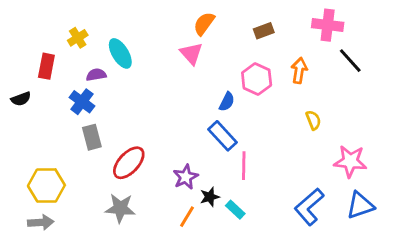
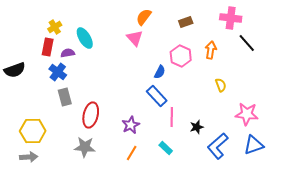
red rectangle: (46, 66) -> (48, 47), moved
black semicircle: (21, 99) -> (15, 70), size x1.5
red ellipse: (129, 163) -> (91, 115), turned -30
black star: (210, 197) -> (197, 127), moved

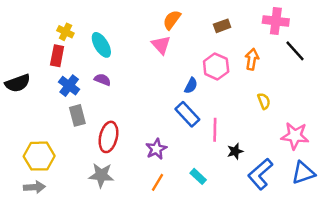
yellow cross: (55, 27) -> (65, 32), turned -32
purple semicircle: (68, 53) -> (103, 80), moved, turned 32
pink line: (172, 117) -> (215, 130), moved

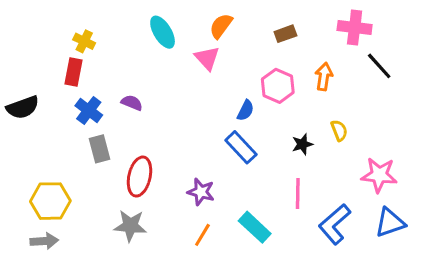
cyan ellipse: (101, 45) -> (163, 32), moved
pink line: (215, 130) -> (298, 193), moved
purple star: (156, 149) -> (201, 192), turned -30
black star: (235, 151) -> (302, 144), moved
cyan rectangle: (198, 176) -> (255, 227), size x1.5

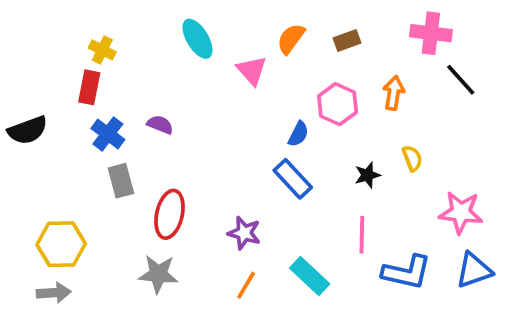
orange semicircle: (221, 26) -> (291, 39), moved
blue L-shape: (335, 224) -> (407, 272), turned -126

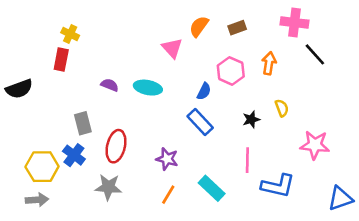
cyan ellipse: (198, 39) -> (148, 88), moved, turned -48
blue cross: (108, 134) -> (74, 155), moved
blue triangle: (474, 270) -> (340, 198), moved

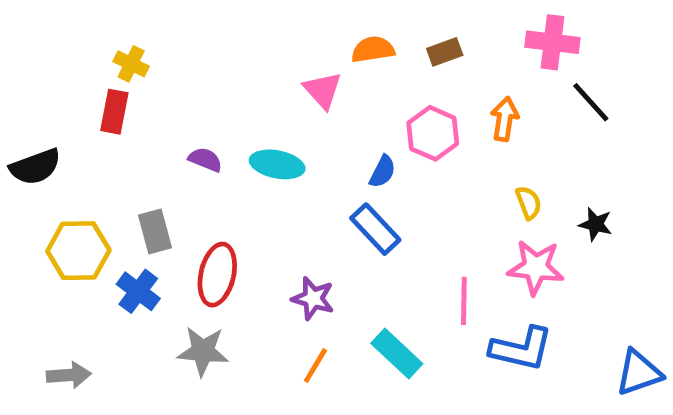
orange semicircle: (199, 26) -> (373, 49), turned 45
black star: (251, 119) -> (596, 224), moved, turned 30
pink star: (315, 145) -> (536, 267), moved
yellow hexagon: (42, 167) -> (78, 251), moved

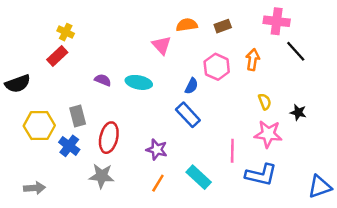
red rectangle: (114, 112) -> (57, 56), turned 36

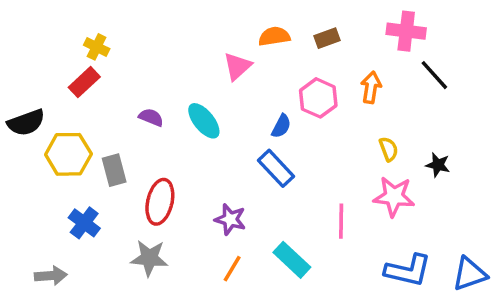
pink triangle: (162, 45) -> (237, 66), turned 30
cyan ellipse: (139, 82) -> (204, 121), turned 40
yellow hexagon: (39, 126) -> (68, 154), moved
blue cross: (69, 146) -> (84, 223), moved
blue L-shape: (261, 175) -> (408, 270), moved

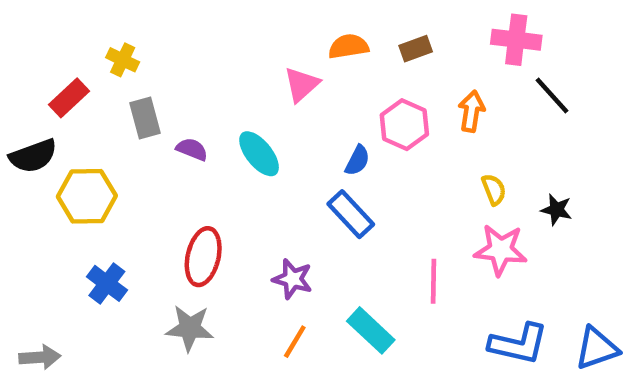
red rectangle: (84, 82) -> (69, 98), moved
gray rectangle: (114, 170) -> (145, 118), moved
gray arrow: (51, 276) -> (40, 357), moved

